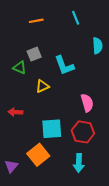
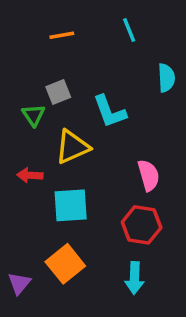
green triangle: (20, 68) -> (33, 115), turned 32
yellow triangle: (42, 86) -> (72, 147), size x1.5
red arrow: (15, 112) -> (30, 175), moved
cyan square: (52, 129) -> (71, 205), moved

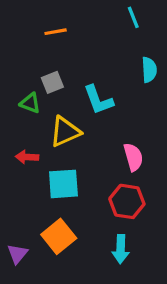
cyan line: (129, 30) -> (133, 17), moved
green triangle: (33, 115) -> (30, 103), turned -35

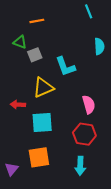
green triangle: (30, 103) -> (20, 42), moved
orange square: (59, 236) -> (39, 157), turned 30

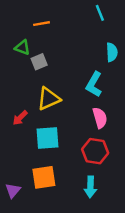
cyan L-shape: (65, 66) -> (94, 84), moved, turned 50
red arrow: (18, 105) -> (20, 118), turned -48

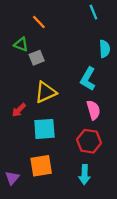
orange line: (41, 24) -> (39, 22), turned 56

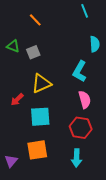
green triangle: (21, 44) -> (13, 46), moved

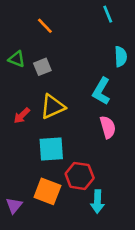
red arrow: (17, 100) -> (22, 116), moved
red hexagon: (81, 128) -> (80, 176), moved
orange square: (37, 150) -> (47, 191), turned 30

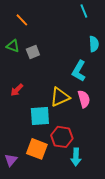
orange line: (45, 26) -> (22, 20), moved
yellow triangle: (53, 107) -> (60, 97), moved

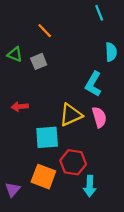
orange line: (22, 20) -> (45, 31), moved
red arrow: (17, 90) -> (20, 107), turned 40

